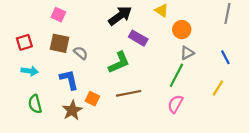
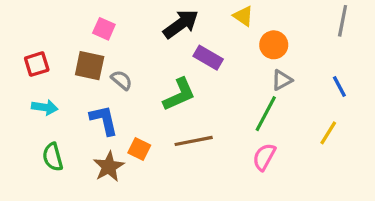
pink square: (58, 15) -> (104, 29), moved

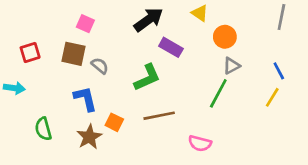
cyan arrow: (45, 107) -> (14, 88), moved
yellow line: (328, 133) -> (272, 97), moved
pink semicircle: (264, 157) -> (200, 143), moved, turned -105

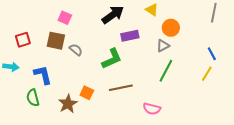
purple rectangle: (171, 47) -> (130, 36), turned -42
gray triangle: (231, 66) -> (163, 46), moved
blue L-shape: (85, 99) -> (43, 75), moved

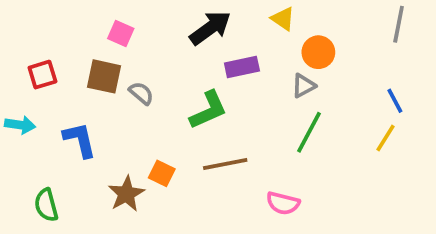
green semicircle: (33, 98) -> (46, 205), moved

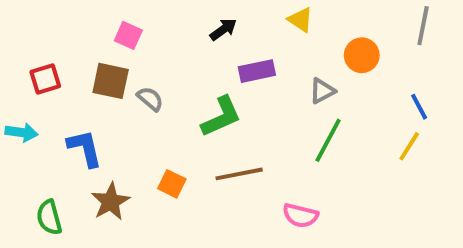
black arrow: (210, 28) -> (223, 30), size x0.6
orange circle: (318, 52) -> (362, 55), moved
brown star: (126, 194) -> (111, 202), moved

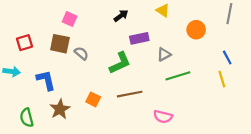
gray triangle: (322, 91) -> (164, 54), moved
green line: (328, 140) -> (178, 76), turned 45
yellow line: (409, 146) -> (222, 79), turned -49

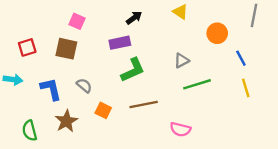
purple rectangle: (139, 38) -> (120, 43), moved
gray semicircle: (81, 53) -> (84, 85), moved
blue line: (227, 58) -> (241, 58), moved

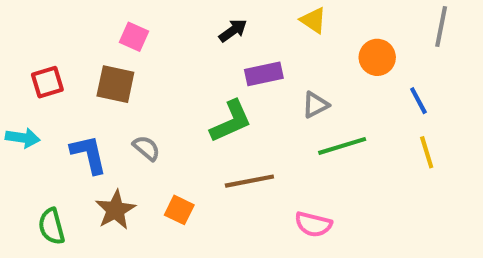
purple rectangle: (120, 43) -> (264, 74), moved
orange square: (103, 110) -> (179, 210), moved

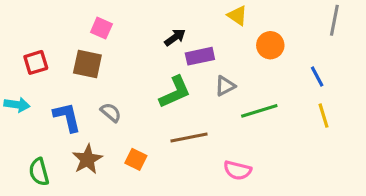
black arrow: (233, 31) -> (175, 37), moved
orange circle: (377, 57) -> (270, 45), moved
gray triangle: (315, 105) -> (225, 86), moved

